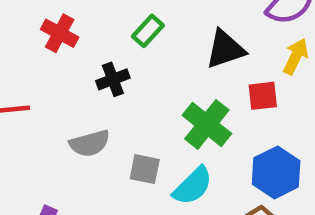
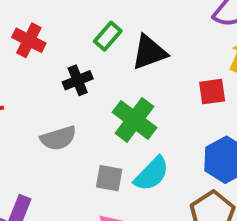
black triangle: (225, 49) -> (149, 52), moved
green cross: (207, 124) -> (135, 120), moved
gray square: (145, 169) -> (109, 178), moved

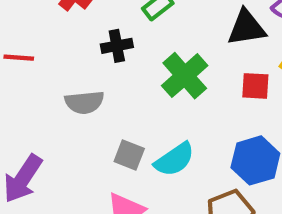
black triangle: (149, 52) -> (247, 28), moved
green cross: (135, 120) -> (185, 76), moved

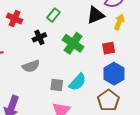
red square: (255, 86) -> (109, 48), moved

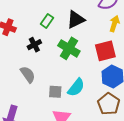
black triangle: (96, 15) -> (76, 20), moved
red square: (109, 48) -> (105, 51), size x1.5
gray semicircle: (31, 66) -> (28, 74), turned -102

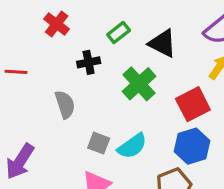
black triangle: (76, 20) -> (162, 43), turned 36
red square: (105, 51) -> (193, 104), turned -30

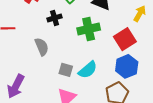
green cross: (139, 84) -> (89, 29), turned 35

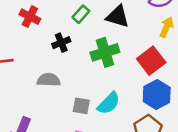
gray semicircle: (42, 47) -> (49, 80), turned -60

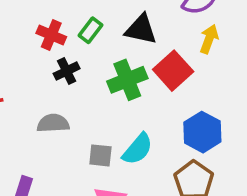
red cross: (30, 17) -> (51, 35), moved
red square: (151, 61) -> (173, 71), moved

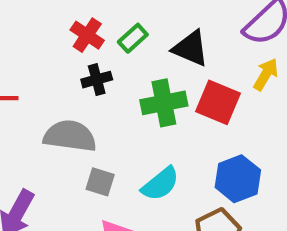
red square: (173, 71) -> (218, 102), turned -36
gray semicircle: (53, 123) -> (70, 136), size x1.4
gray square: (100, 155) -> (100, 182), moved

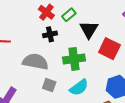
black triangle: (190, 48) -> (89, 30), moved, turned 36
green cross: (164, 103) -> (74, 59), moved

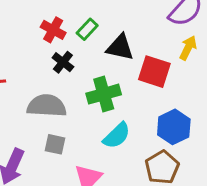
black triangle: (89, 30) -> (120, 47), turned -42
black cross: (50, 34) -> (63, 62), turned -32
gray square: (49, 85) -> (55, 144), moved

